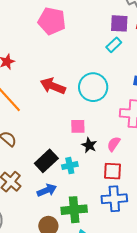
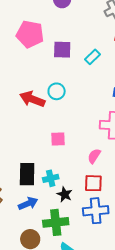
purple square: (119, 23) -> (62, 50), moved
cyan circle: (93, 87) -> (57, 91), moved, size x0.6
black star: (89, 145) -> (65, 194), moved
black rectangle: (46, 161) -> (27, 174), turned -45

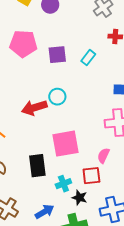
red arrow: (32, 99) -> (34, 108), turned -30
pink square: (58, 139) -> (65, 144), size x1.8
black rectangle: (27, 174) -> (37, 166), moved
red square: (93, 183) -> (91, 176), moved

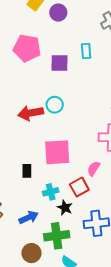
cyan rectangle: (88, 58) -> (86, 51), moved, turned -49
black rectangle: (37, 166) -> (27, 171), size x0.6
red square: (91, 176) -> (79, 187), turned -30

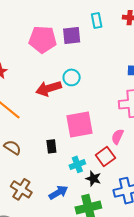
pink pentagon: (27, 48) -> (43, 39), moved

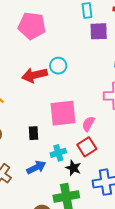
purple square: (72, 35) -> (99, 31), moved
pink semicircle: (117, 137) -> (88, 124), moved
blue arrow: (58, 192) -> (36, 167), moved

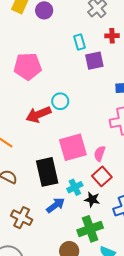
black rectangle: (34, 133) -> (47, 172), size x2.0

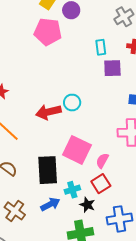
pink pentagon: (28, 66) -> (48, 32), moved
pink square: (73, 147) -> (77, 150), turned 32

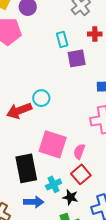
blue arrow: (50, 204) -> (34, 202), turned 36

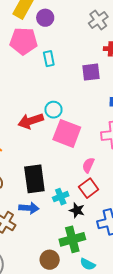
cyan rectangle: (62, 39) -> (49, 59), moved
pink square: (53, 144) -> (67, 133), moved
blue arrow: (34, 202) -> (29, 208), moved

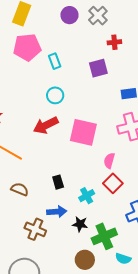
purple circle: (45, 18) -> (69, 15), moved
cyan circle: (53, 110) -> (55, 95), moved
black rectangle: (34, 179) -> (58, 182), size x0.5
black star: (77, 210) -> (80, 224), moved

